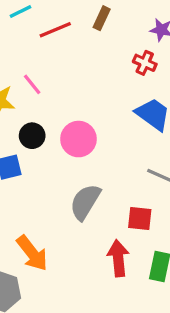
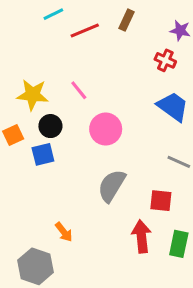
pink line: (32, 84) -> (79, 90), moved
black circle: (32, 136) -> (50, 126), moved
orange arrow: (32, 253) -> (64, 232), size x0.6

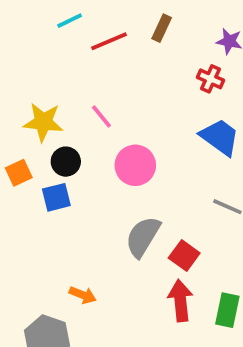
red square: (161, 201) -> (184, 256), moved, turned 30
orange arrow: (64, 232) -> (83, 295), turned -30

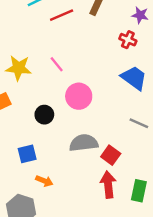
black circle: (66, 162) -> (44, 115), moved
blue square: (56, 197) -> (27, 154), moved
gray semicircle: (143, 237) -> (84, 143), turned 52

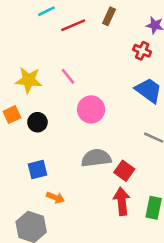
black circle: (44, 115) -> (37, 122), moved

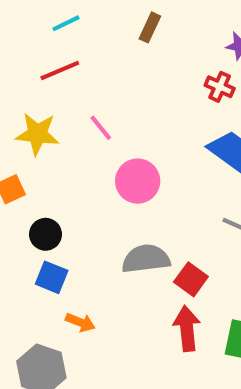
brown rectangle: (109, 16) -> (150, 27), moved
red line: (73, 25) -> (60, 70), moved
black circle: (37, 122) -> (45, 234), moved
blue square: (37, 169) -> (52, 277), turned 36

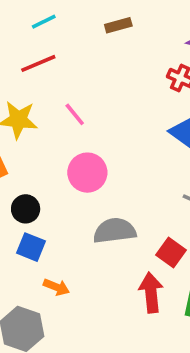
brown rectangle: (150, 27) -> (118, 25), turned 50
pink circle: (138, 181) -> (87, 173), moved
red square: (191, 279) -> (171, 253), moved

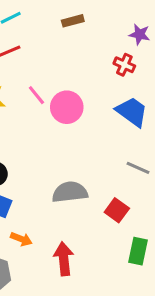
pink circle: (87, 173) -> (67, 107), moved
red arrow: (151, 293) -> (64, 259), moved

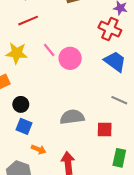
red cross: (124, 65) -> (110, 29), size x1.5
red square: (117, 210) -> (105, 130), turned -35

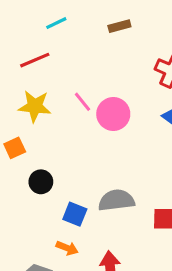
red line: (28, 21) -> (35, 60), moved
blue square: (24, 126) -> (75, 214), moved

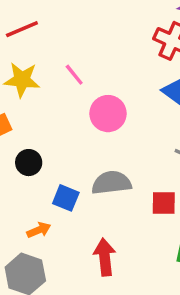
pink circle: (113, 114) -> (108, 114), moved
orange arrow: (67, 248) -> (39, 230), moved, turned -45

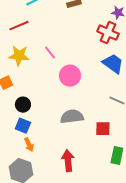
blue square: (66, 198) -> (23, 126), moved
orange arrow: (39, 230) -> (29, 145), turned 88

